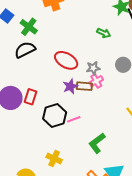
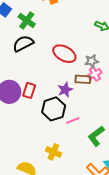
purple star: (70, 86) -> (65, 90), moved
pink line: (74, 119) -> (73, 121), moved

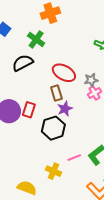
green cross: (27, 20) -> (36, 39), moved
brown rectangle: (83, 79) -> (56, 93), moved, turned 70
pink line: (73, 121) -> (74, 158), moved

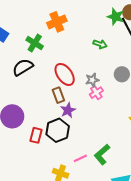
orange cross: (50, 13) -> (57, 22), moved
red ellipse: (64, 73) -> (65, 74), turned 30
red rectangle: (29, 110) -> (36, 135), moved

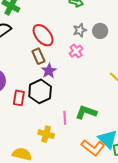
gray star: (92, 80) -> (80, 30), moved
green L-shape: (102, 154) -> (86, 112), turned 65
pink line: (80, 158) -> (65, 118), turned -64

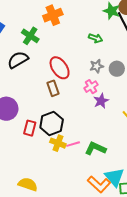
purple star: (49, 71) -> (101, 101), moved
pink line: (65, 118) -> (73, 144), moved, turned 72
yellow cross: (46, 134) -> (58, 143), moved

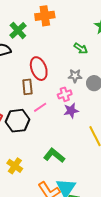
yellow cross: (58, 143) -> (15, 166), moved
pink line: (73, 144) -> (40, 107), moved, turned -32

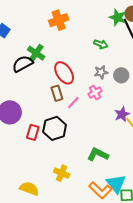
green cross: (18, 30) -> (36, 53), moved
pink line: (40, 107) -> (73, 102), moved
purple star: (71, 111) -> (122, 114), moved

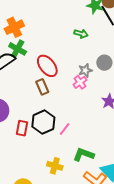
orange cross: (59, 20) -> (14, 27), moved
gray star: (101, 72) -> (85, 70), moved
pink line: (73, 102) -> (65, 129), moved
green L-shape: (98, 154) -> (83, 155), moved

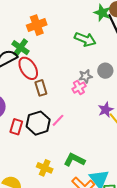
orange cross: (14, 27) -> (37, 25), moved
green arrow: (81, 34) -> (85, 39), size x1.5
red ellipse: (47, 66) -> (28, 68), moved
pink line: (65, 129) -> (58, 120), moved

